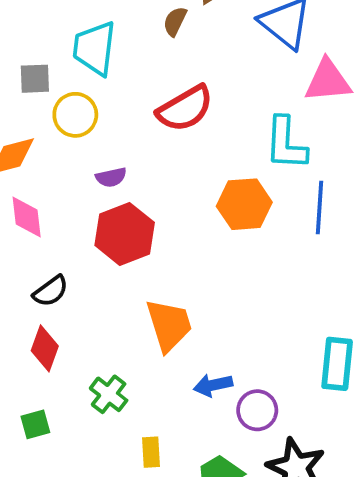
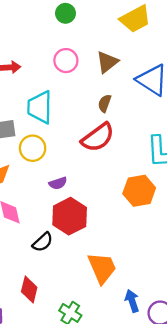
brown semicircle: (175, 21) -> (105, 103), moved
black semicircle: (51, 291) -> (43, 242), moved
blue arrow: (213, 385) -> (132, 301), turned 90

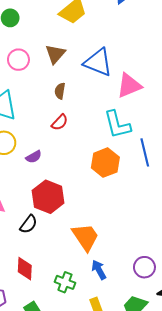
red semicircle: (98, 137) -> (60, 122), size x0.6
purple semicircle: (58, 183) -> (34, 157), moved
blue arrow: (132, 301) -> (99, 270), moved

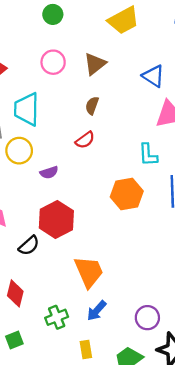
blue triangle: (98, 62) -> (153, 76), moved, size x0.7
cyan L-shape: (117, 125) -> (148, 155), size x0.7
blue arrow: (99, 270) -> (97, 311), turned -120
green cross: (65, 282) -> (57, 317), turned 36

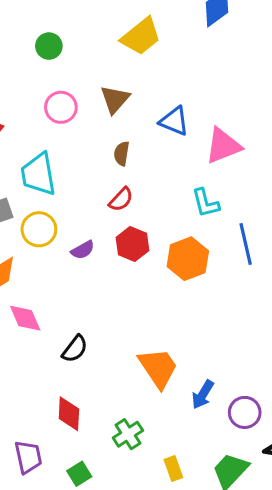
blue triangle: (153, 76) -> (174, 121), moved
red hexagon: (56, 219) -> (132, 244), moved, size x0.7
blue arrow: (97, 311) -> (203, 395), moved

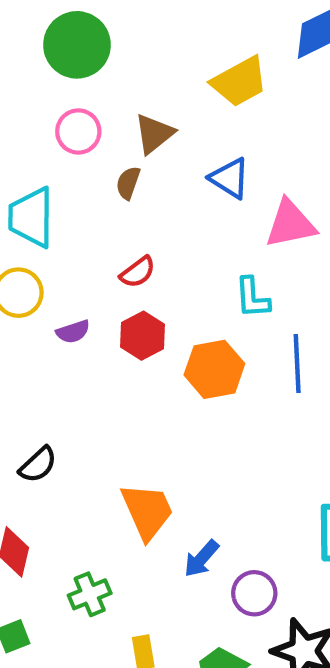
yellow trapezoid: (141, 36) -> (239, 82), moved
green circle: (49, 46) -> (77, 45), size x1.8
brown semicircle: (122, 154) -> (128, 183), moved

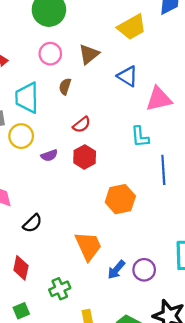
brown semicircle: (128, 183) -> (65, 86), moved
orange hexagon: (214, 369) -> (120, 199), moved
purple circle: (254, 593) -> (144, 270), moved

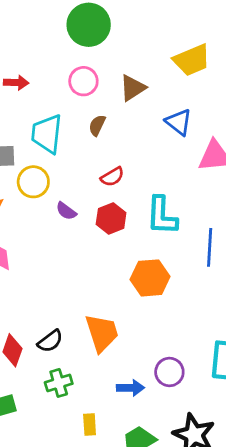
cyan L-shape: (140, 137) -> (162, 216), moved, size x1.4
purple semicircle: (49, 155) -> (66, 211), turned 49
black semicircle: (32, 223) -> (50, 341), moved
blue arrow: (116, 270) -> (130, 388), moved, turned -138

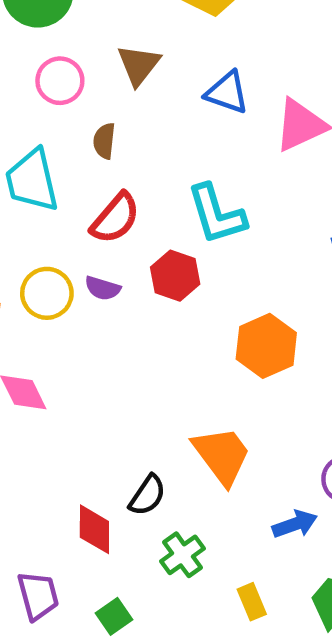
red semicircle: (112, 177) -> (115, 218), moved, size x1.4
yellow circle: (33, 182) -> (47, 293), moved
cyan L-shape: (162, 216) -> (216, 214), moved

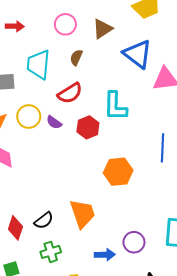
blue triangle: (227, 93) -> (138, 54), size x1.4

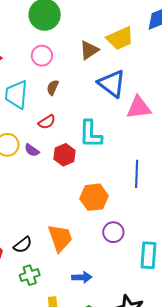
brown triangle: (102, 29) -> (89, 50), moved
red semicircle: (70, 93) -> (47, 122), size x0.7
purple circle: (134, 242) -> (113, 232), moved

